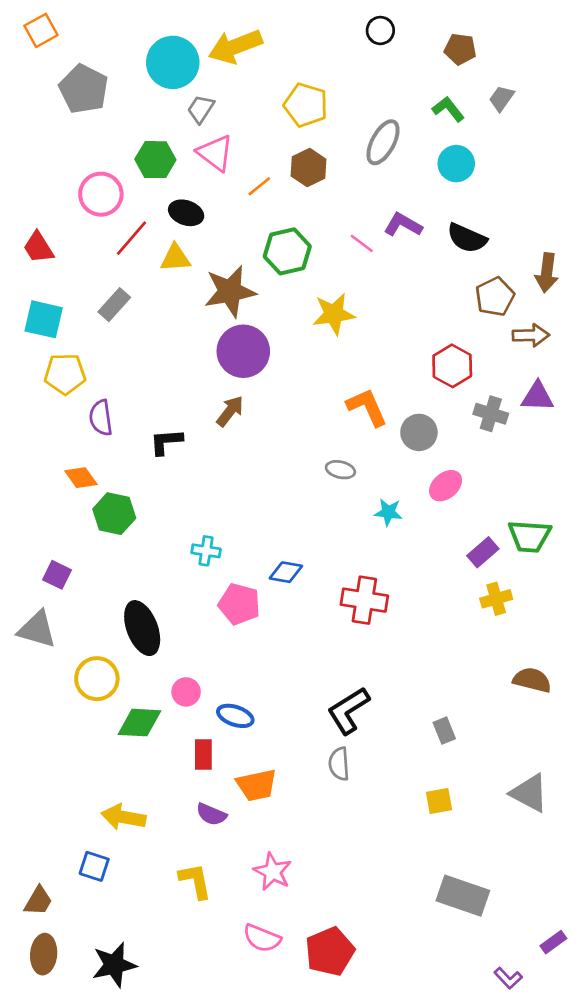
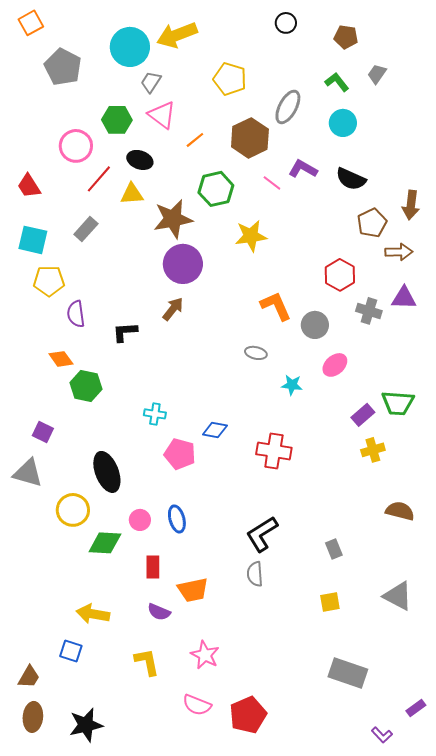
brown hexagon: (308, 168) -> (250, 138), moved, size x1.4
blue ellipse: (235, 716) -> (177, 519), moved, turned 56

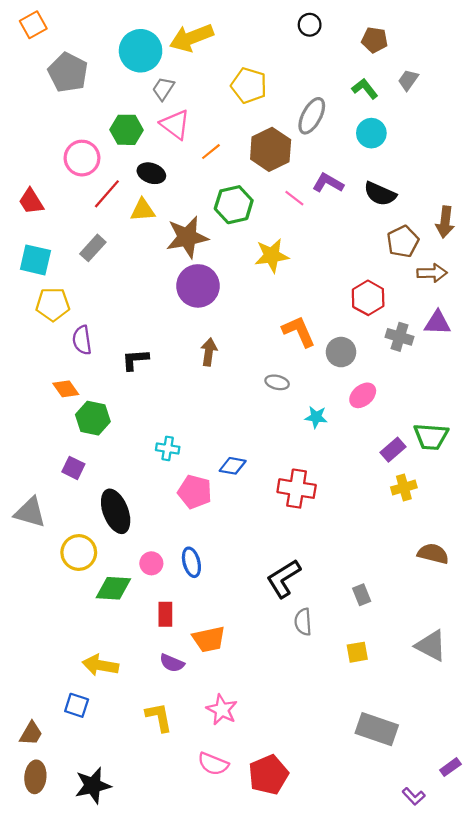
brown arrow: (173, 309) -> (209, 352), moved, turned -30
purple square: (43, 432) -> (73, 468), moved
gray semicircle: (255, 574) -> (303, 622), moved

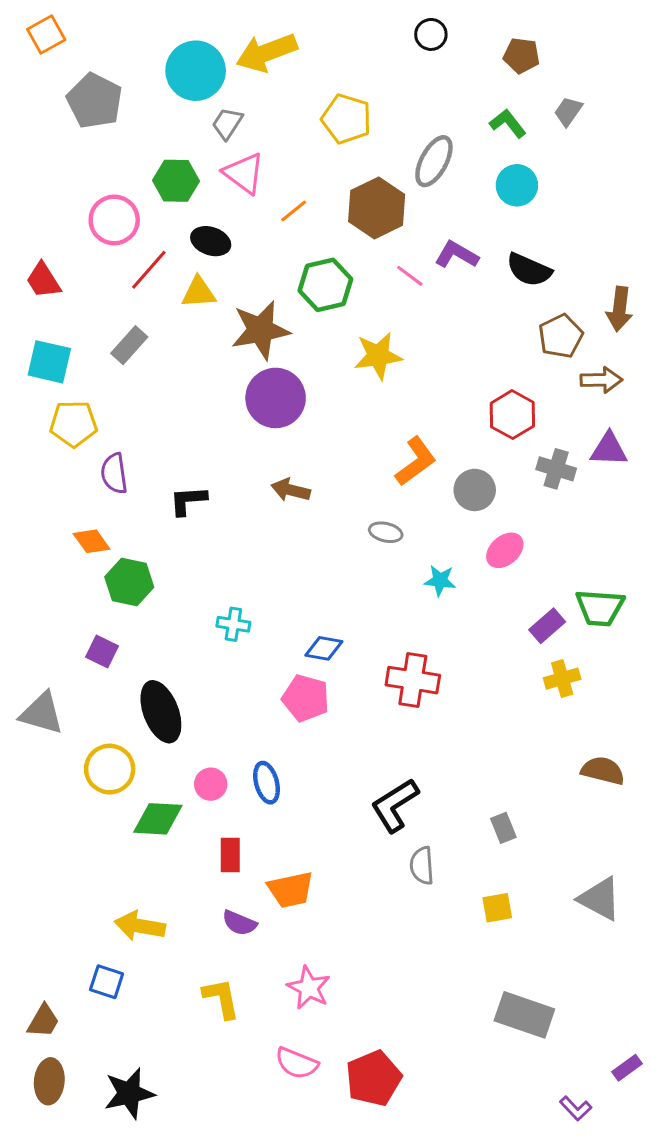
orange L-shape: (299, 331) -> (416, 461), turned 78
brown arrow: (209, 352) -> (291, 490), turned -84
pink pentagon: (195, 492) -> (306, 698), moved

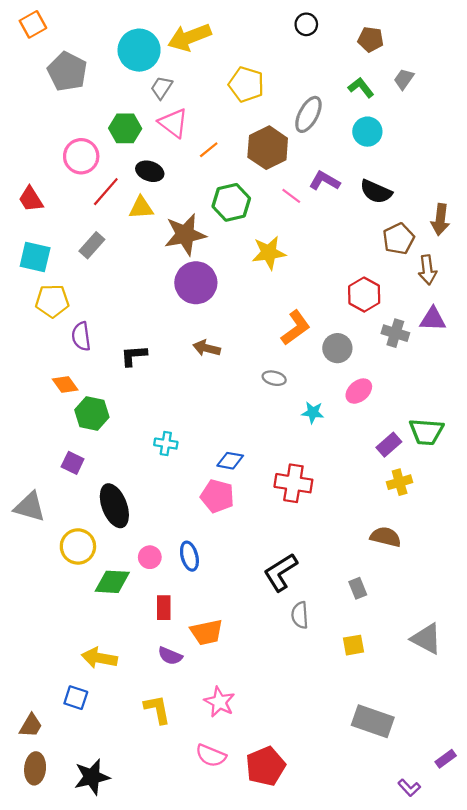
brown arrow: (601, 380) -> (427, 270), turned 84
brown semicircle: (603, 771) -> (386, 537), moved

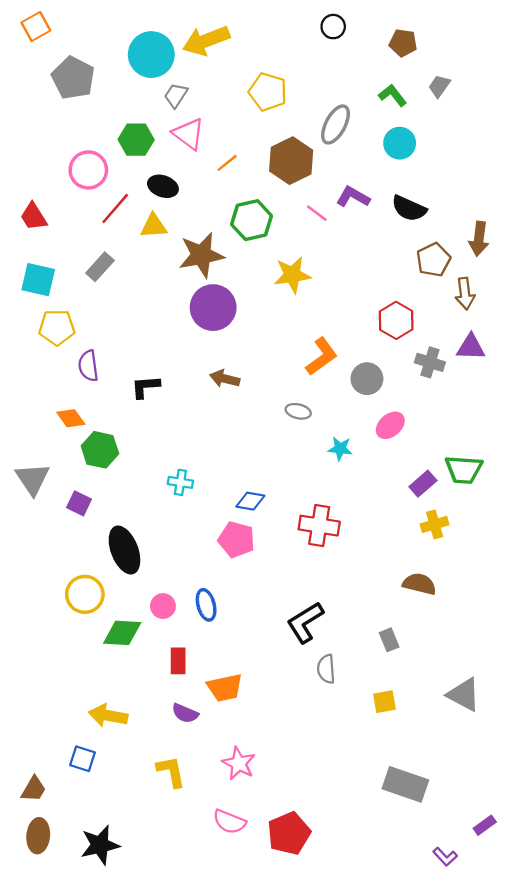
gray triangle: (30, 507) -> (32, 479), moved, turned 40

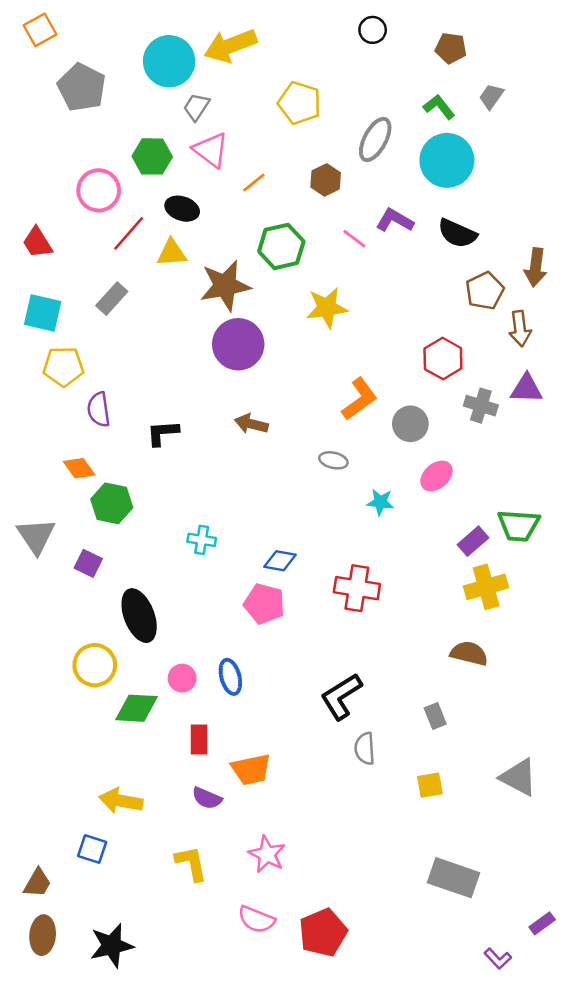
cyan circle: (400, 143) -> (447, 160), size x1.5
brown hexagon: (291, 161) -> (326, 180), size x0.6
yellow cross: (435, 524) -> (486, 587), size x1.4

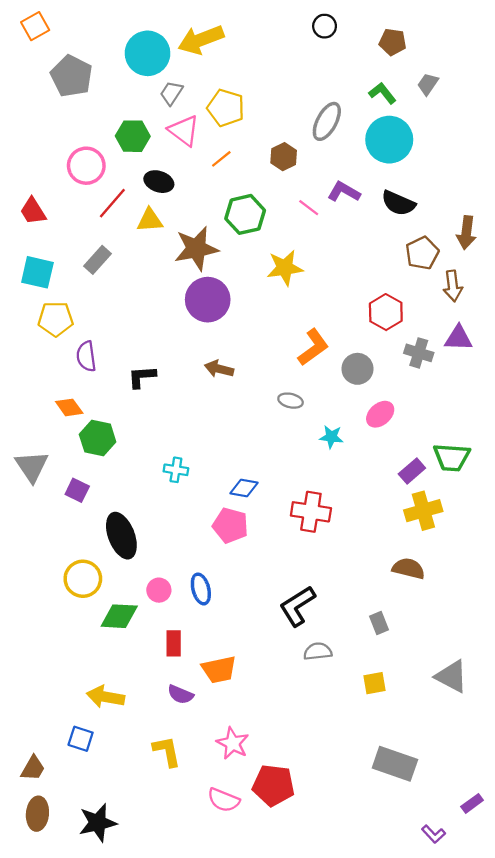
yellow pentagon: (300, 103) -> (226, 108), moved
gray semicircle: (365, 749) -> (318, 651), turned 88
red pentagon: (323, 932) -> (273, 785), moved, turned 30

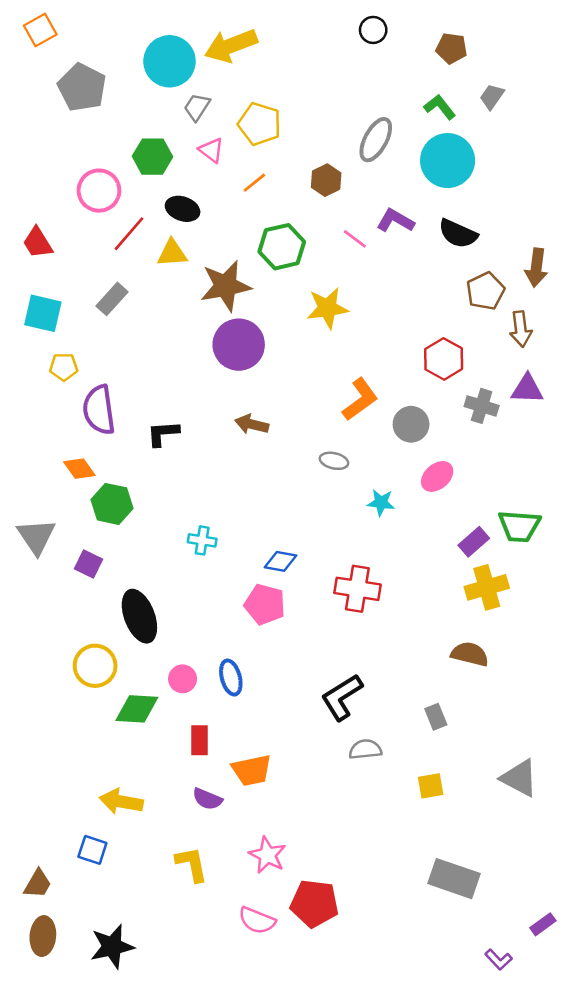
pink triangle: (184, 131) -> (211, 150), size x0.7
yellow pentagon: (56, 319) -> (64, 367), size x0.7
purple semicircle: (86, 356) -> (99, 410), size x1.4

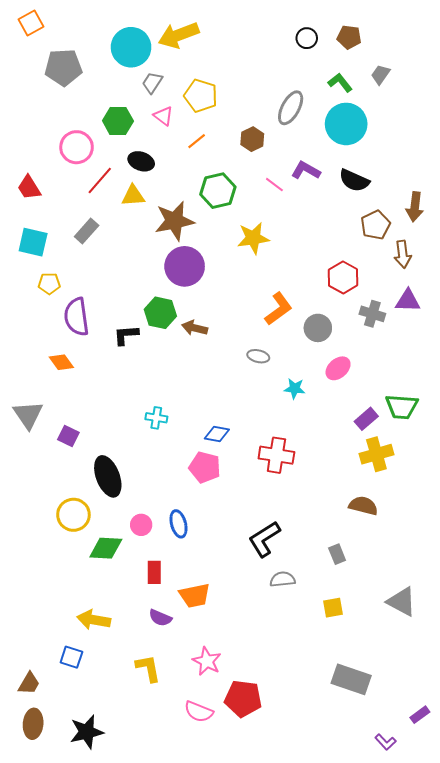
black circle: (373, 30) -> (307, 38), moved
gray pentagon: (82, 87) -> (63, 67), turned -30
green hexagon: (112, 504) -> (160, 313), moved

